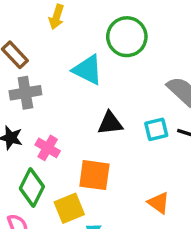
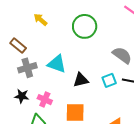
yellow arrow: (56, 17) -> (40, 20), turned 120
cyan triangle: (88, 70) -> (57, 64), moved

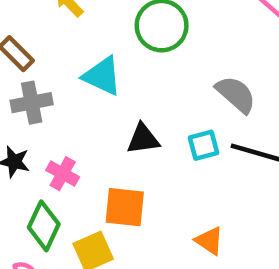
cyan triangle: (57, 64) -> (102, 76), moved

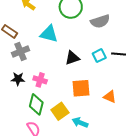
gray semicircle: (236, 94) -> (100, 21), moved, turned 132
orange square: (125, 207) -> (81, 88), moved

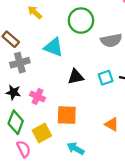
orange square: (81, 88) -> (67, 115), moved
green diamond: (36, 104) -> (16, 122), moved
yellow square: (60, 111) -> (42, 133), moved

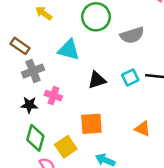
pink cross: (38, 96) -> (53, 96), moved

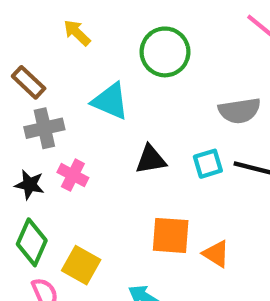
gray semicircle: (132, 35) -> (239, 111), moved
orange square: (91, 124) -> (171, 235), moved
yellow square: (66, 147) -> (81, 265), turned -35

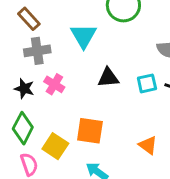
cyan triangle: (110, 101) -> (84, 36), turned 32
orange square: (171, 235) -> (90, 131), moved

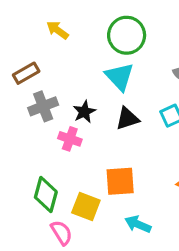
brown rectangle: (29, 19) -> (26, 73), turned -65
cyan triangle: (84, 36) -> (120, 77), moved
black star: (24, 89) -> (84, 112), moved, turned -30

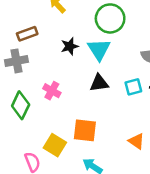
gray cross: (43, 106) -> (16, 61), moved
black star: (84, 112) -> (70, 46), moved
green diamond: (46, 194) -> (21, 105), moved

